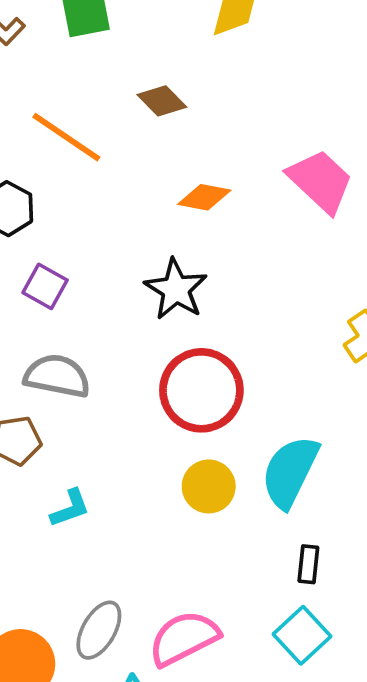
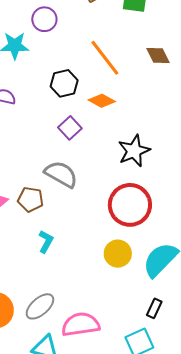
orange diamond: (204, 197) -> (102, 101), moved
cyan L-shape: (70, 508) -> (46, 242), turned -60

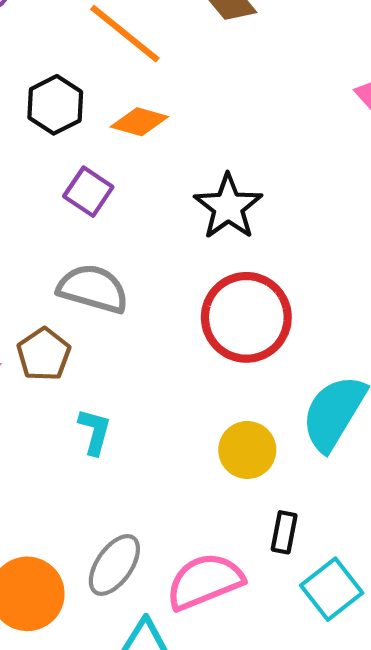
brown pentagon: (31, 199) -> (44, 354), turned -30
yellow circle: (118, 254) -> (247, 450), moved
black rectangle: (154, 308) -> (284, 532), moved

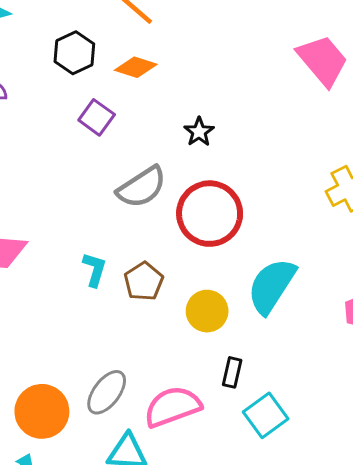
black star: (228, 207) -> (199, 132), size x0.6
gray semicircle: (93, 289) -> (142, 187), moved, turned 129
brown pentagon: (44, 354) -> (144, 281), moved
cyan L-shape: (95, 432) -> (94, 270), moved

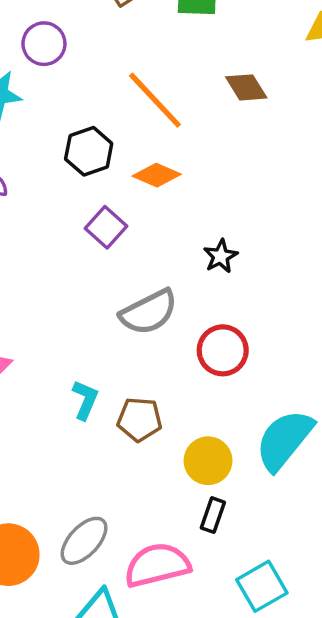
red circle: (210, 214) -> (223, 350), size x0.7
brown pentagon: (144, 281) -> (140, 419), turned 30
black rectangle: (232, 372) -> (213, 515), moved

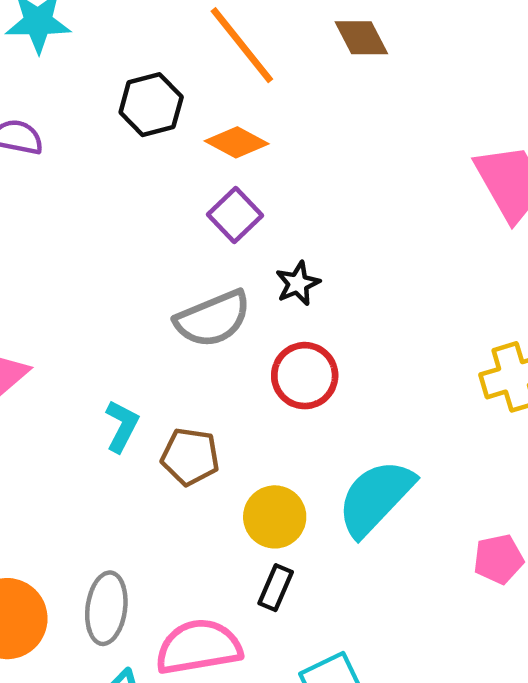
purple square: (106, 227) -> (235, 215), moved
black star: (221, 256) -> (298, 283), moved
gray ellipse: (84, 541) -> (106, 608), turned -40

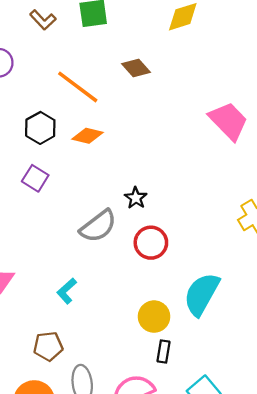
purple square: (235, 215) -> (35, 178), moved
cyan L-shape: (122, 426) -> (67, 291), turned -145
brown pentagon: (190, 457) -> (48, 346), moved

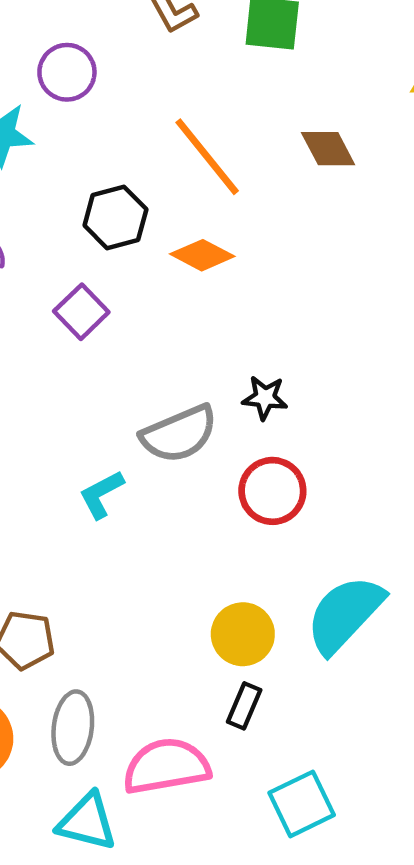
black star: (136, 198) -> (265, 398), turned 30
cyan L-shape: (67, 291) -> (101, 494), moved

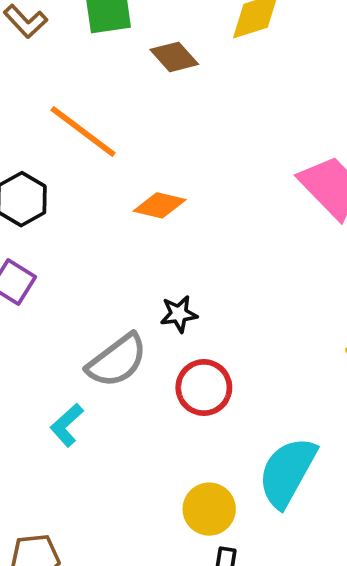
brown diamond: (328, 149) -> (174, 57), moved
orange diamond: (202, 255) -> (160, 205), moved

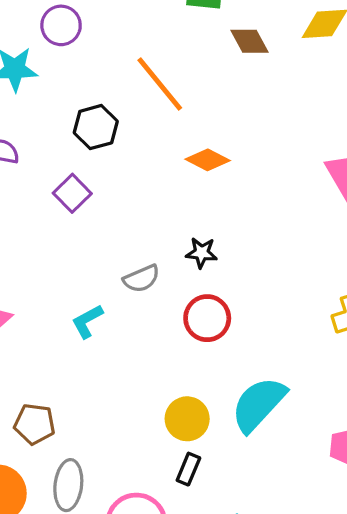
gray semicircle: (117, 361) -> (141, 279), size x0.7

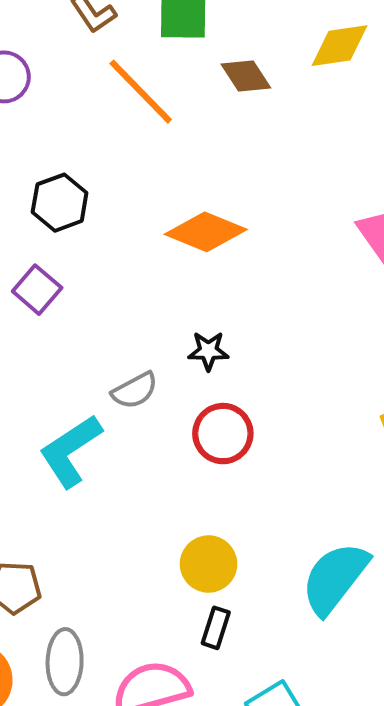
orange line: (160, 84) -> (141, 92), moved
orange diamond: (208, 160) -> (206, 232), size x1.4
cyan L-shape: (87, 321) -> (70, 451), size x1.6
cyan semicircle: (259, 404) -> (335, 578), moved

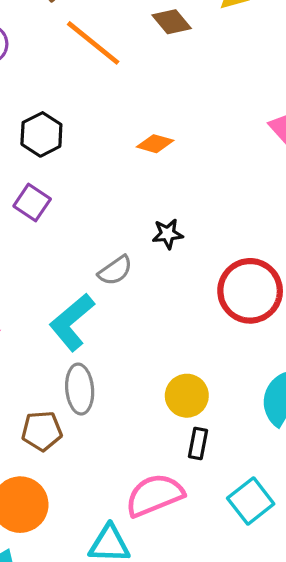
orange diamond: (206, 232) -> (155, 144), size x0.6
red circle: (223, 434) -> (250, 291), moved, size x1.4
gray ellipse: (65, 662) -> (80, 389), moved

